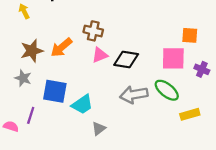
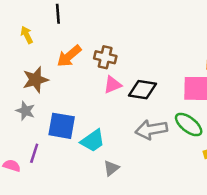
orange arrow: (61, 47) -> (69, 56), moved

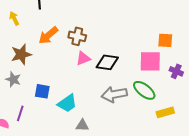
blue square: (62, 126) -> (42, 91), size x0.7
gray triangle: (111, 168) -> (82, 125), turned 40

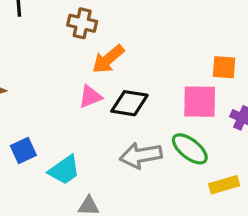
orange arrow: (48, 35) -> (108, 59), moved
brown cross: (77, 36) -> (82, 23), moved
blue square: (42, 91) -> (23, 150), turned -35

